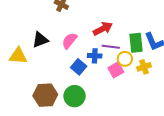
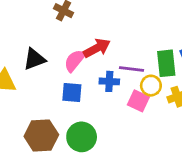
red arrow: (103, 29) -> (97, 48), moved
blue square: (79, 67) -> (72, 92), moved, turned -35
pink square: (116, 70) -> (138, 101), turned -35

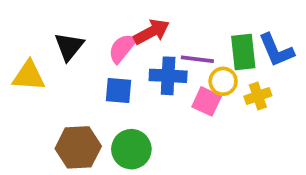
black triangle: (34, 59) -> (69, 46), turned -30
blue cross: (109, 81) -> (168, 76), size x1.4

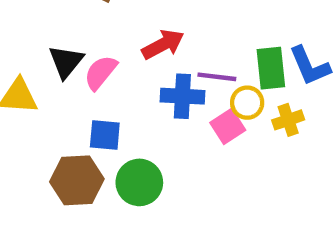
pink semicircle: (122, 48) -> (100, 72), moved
blue square: (119, 90) -> (105, 135), moved
pink square: (207, 101) -> (228, 126), turned 32

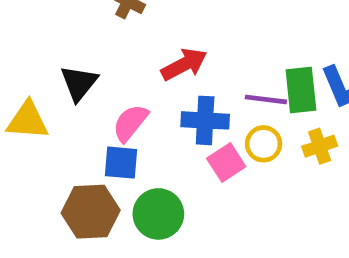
pink semicircle: (100, 72) -> (130, 123), moved
purple line: (217, 77) -> (266, 99), moved
yellow circle: (247, 103) -> (264, 144), moved
pink square: (228, 126) -> (226, 163), moved

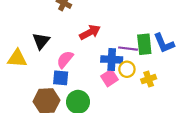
blue cross: (205, 120) -> (112, 59), moved
yellow cross: (320, 146) -> (149, 79), moved

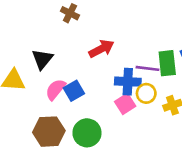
pink semicircle: (65, 59) -> (55, 89), moved
blue square: (61, 78) -> (74, 91), moved, turned -35

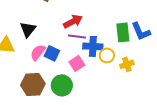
purple line: (147, 68) -> (77, 36), moved
blue square: (74, 91) -> (52, 53), turned -35
pink square: (125, 104) -> (77, 63), moved

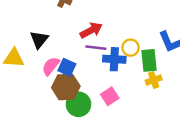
green rectangle: (123, 32) -> (149, 60), moved
yellow circle: (107, 55) -> (131, 48), moved
pink square: (77, 63) -> (110, 96), moved
brown hexagon: (33, 84) -> (66, 87), moved

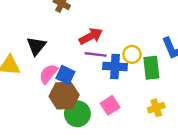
yellow cross: (154, 80) -> (156, 108), moved

